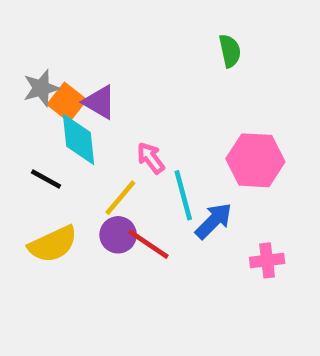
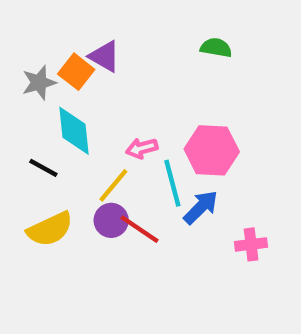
green semicircle: (230, 51) -> (216, 48), turned -68
orange square: (67, 102) -> (76, 72), moved
purple triangle: (99, 102) -> (105, 56), moved
pink arrow: (151, 158) -> (142, 148), turned -68
pink hexagon: (255, 160) -> (212, 150), moved

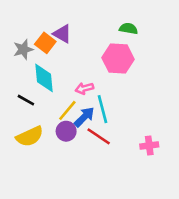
pink hexagon: (212, 150) -> (118, 58), moved
blue arrow: (201, 207) -> (84, 117), moved
red line: (140, 229) -> (99, 136), moved

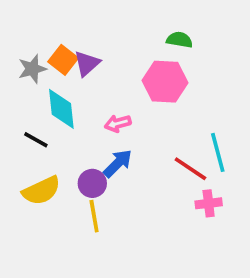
purple triangle: (62, 34) -> (87, 63), moved, turned 48
cyan line: (102, 109) -> (218, 152), moved
yellow line: (67, 110) -> (94, 216), moved, turned -50
red line: (99, 136) -> (190, 169), moved

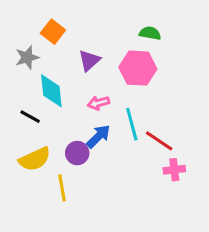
orange square: (63, 60) -> (53, 32), moved
purple triangle: (87, 63) -> (89, 60), moved
cyan line: (218, 152) -> (132, 124), moved
yellow line: (94, 216) -> (62, 188), moved

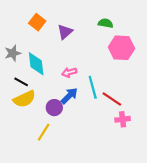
gray star: (27, 57) -> (13, 53), moved
purple triangle: (89, 60) -> (65, 32), moved
pink hexagon: (138, 68) -> (122, 48), moved
yellow semicircle: (35, 159) -> (24, 99), moved
yellow line: (62, 188) -> (44, 132), turned 42

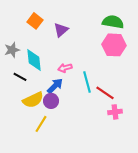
green semicircle: (106, 23) -> (113, 22), moved, size x1.5
blue arrow: (69, 96) -> (55, 86), moved
yellow semicircle: (24, 99) -> (33, 100), moved

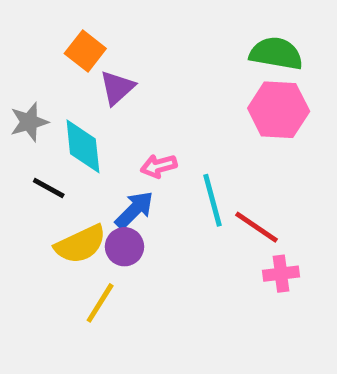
purple triangle: (61, 30) -> (117, 88), moved

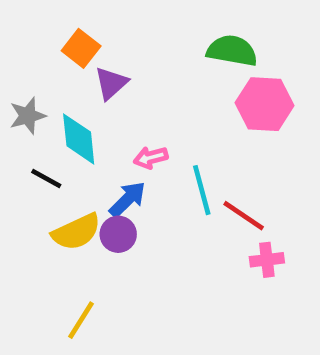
green semicircle: (276, 53) -> (232, 51), moved
yellow line: (100, 303) -> (81, 320), moved

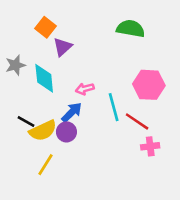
pink hexagon: (265, 104) -> (149, 85), moved
black line: (46, 178) -> (26, 121), moved
yellow line: (81, 320) -> (46, 165), moved

